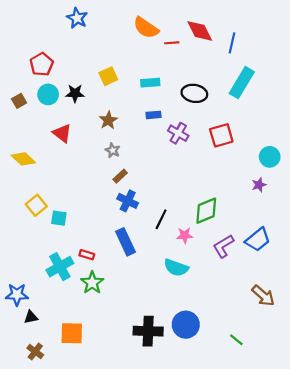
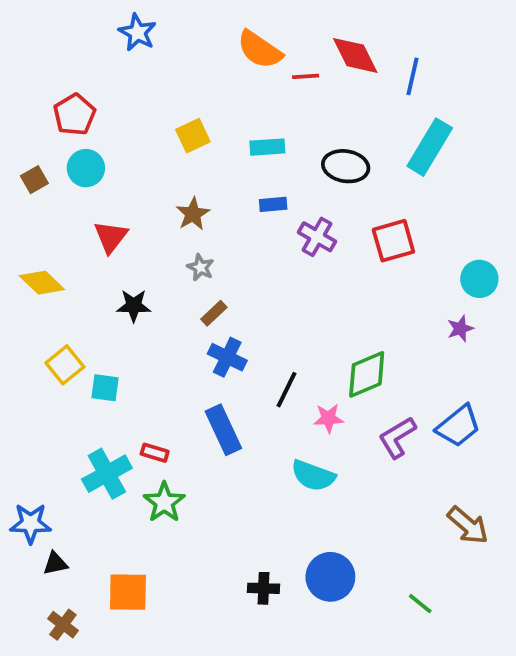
black star: (75, 93) -> (134, 306), moved
red triangle: (62, 133) -> (111, 237), turned 30
black cross: (148, 331) -> (264, 588), size x0.6

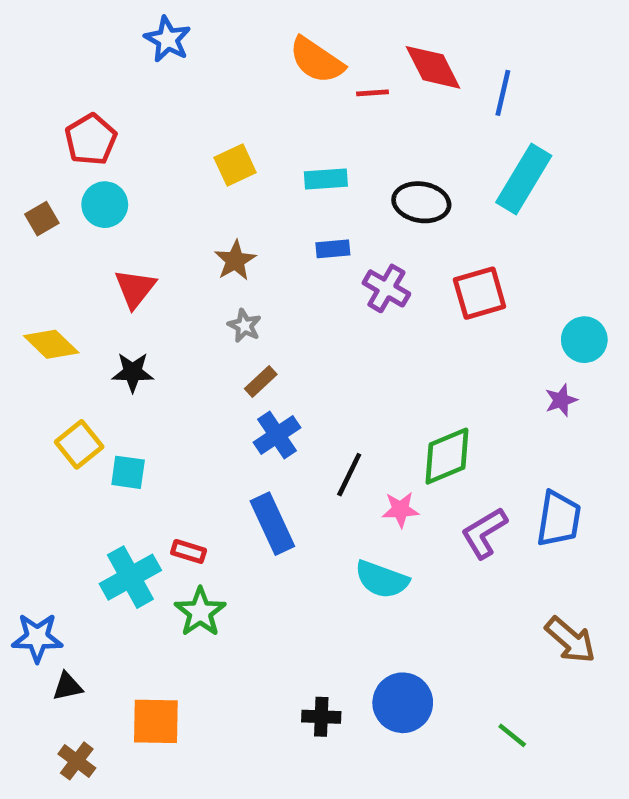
black star: (134, 306) -> (133, 372), moved
blue cross: (227, 357) -> (277, 435), turned 30
blue trapezoid: (458, 426) -> (559, 519), turned -42

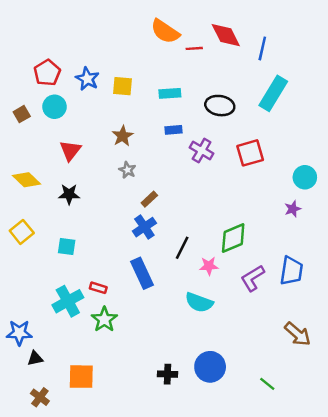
blue star: (168, 39) -> (87, 79), moved
yellow square: (235, 165) -> (123, 86), turned 30
brown rectangle: (261, 382) -> (149, 199), moved
yellow square: (79, 444) -> (22, 232), moved

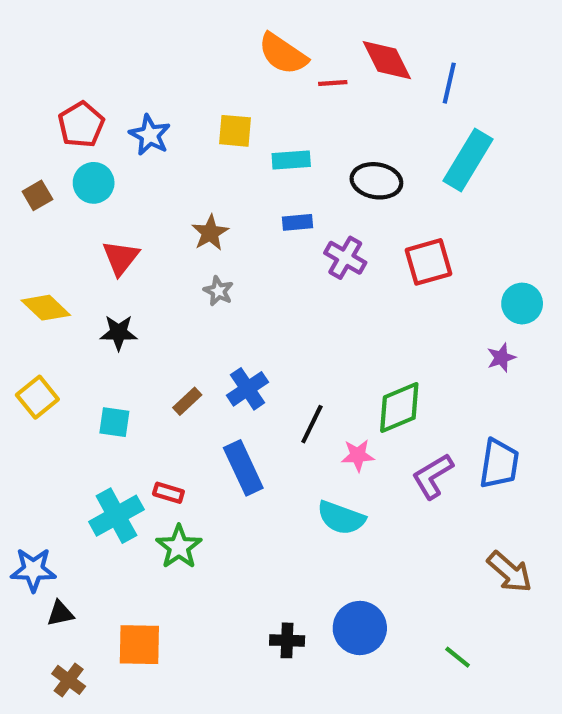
yellow square: (123, 86) -> (235, 131), moved
brown rectangle: (149, 199) -> (187, 401), moved

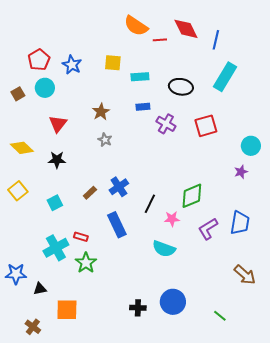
cyan square: (114, 422) -> (55, 203), turned -35
black triangle: (60, 613) -> (40, 289), moved

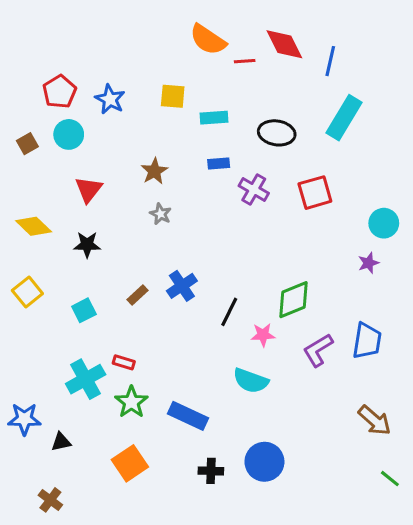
blue rectangle: (117, 225) -> (188, 416), moved, turned -40
orange square: (67, 310) -> (130, 463), moved, turned -35
green line: (220, 316) -> (390, 479), moved

